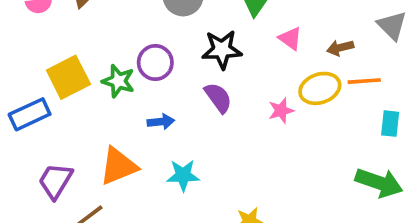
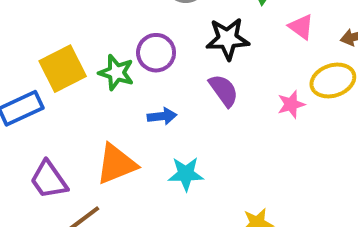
purple trapezoid: (55, 181) -> (49, 180), turned -66

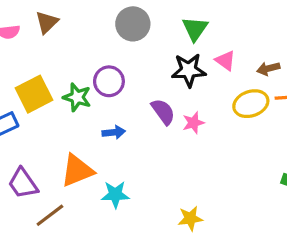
black star: (228, 39) -> (189, 70), moved
pink star: (291, 104) -> (193, 123), moved
cyan star: (186, 174) -> (115, 194), moved

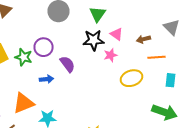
yellow ellipse: (251, 104) -> (132, 78), moved
purple semicircle: (163, 112) -> (68, 64), moved
pink star: (193, 123) -> (110, 55), moved

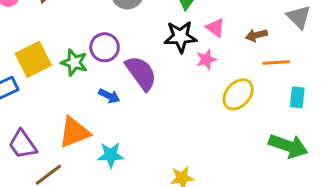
purple semicircle: (68, 64) -> (141, 73), size x1.4
yellow ellipse: (132, 78) -> (238, 94), turned -30
blue arrow: (46, 79) -> (109, 96), turned 32

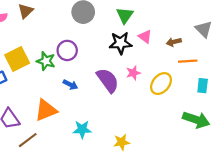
pink star: (206, 59) -> (133, 73), moved
purple semicircle: (141, 73) -> (108, 80), moved
cyan star: (111, 155) -> (82, 129), moved

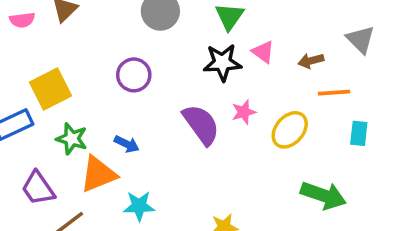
green star: (46, 61) -> (72, 139), moved
blue arrow: (70, 85) -> (127, 144), moved
green arrow: (196, 120) -> (323, 195), moved
cyan star: (82, 129) -> (139, 206), moved

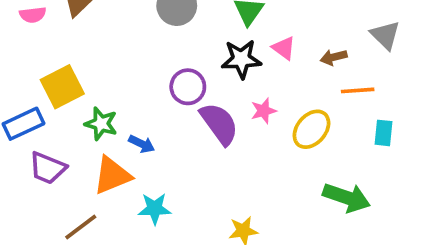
purple circle: (134, 75) -> (188, 87), moved
green star: (72, 139) -> (101, 124), moved
purple trapezoid: (38, 188) -> (48, 168), moved, turned -33

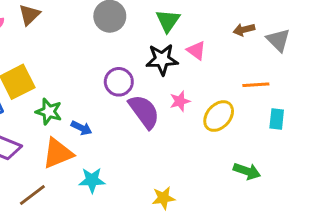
brown arrow: (334, 57) -> (244, 30), moved
green arrow: (347, 198) -> (247, 171), size x0.7

